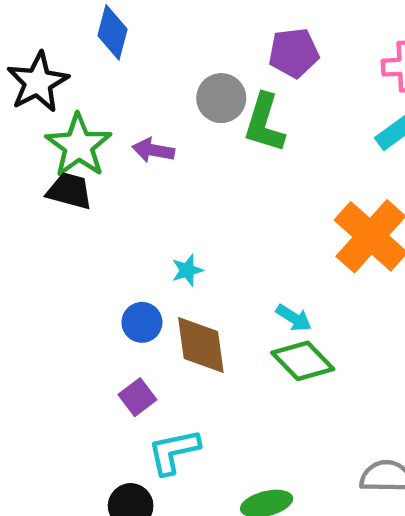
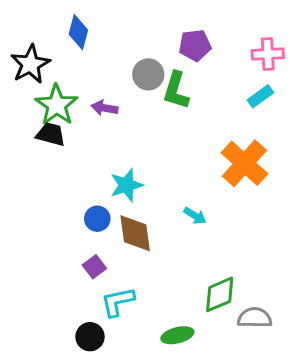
cyan star: (187, 270) -> (126, 185), size x1.6
green diamond: (303, 361) -> (220, 294), moved, turned -69

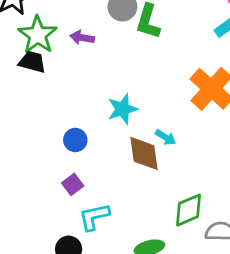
cyan star: (126, 185) -> (122, 109), moved
brown diamond: (135, 233) -> (144, 153), moved

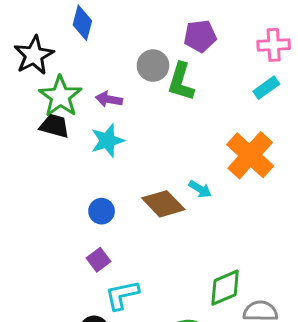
cyan star: (122, 109) -> (107, 141), moved
cyan arrow: (166, 137) -> (200, 189), moved
brown diamond: (144, 153) -> (163, 204), moved, turned -36

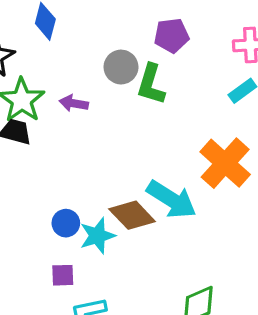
cyan star: (107, 141) -> (97, 236), moved
cyan arrow: (200, 189) -> (171, 199), size x2.0
purple square: (99, 260) -> (63, 275), turned 35

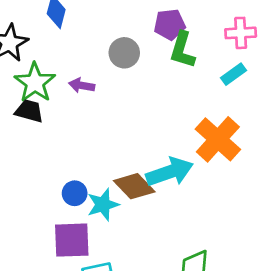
green L-shape: (151, 84) -> (182, 50), moved
cyan arrow: (171, 199) -> (170, 172), turned -51
purple square: (63, 275) -> (72, 240), size x1.8

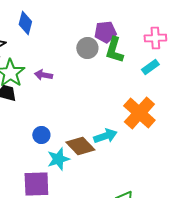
gray circle: (124, 53) -> (87, 48), moved
cyan arrow: (170, 172) -> (105, 136), size x0.7
blue circle: (75, 193) -> (41, 135), moved

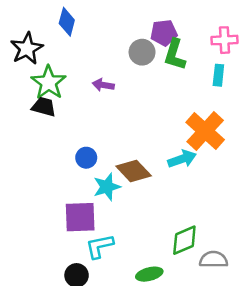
cyan rectangle: (150, 67) -> (218, 75), turned -48
purple arrow: (43, 75) -> (103, 85), moved
cyan arrow: (105, 136) -> (182, 159), moved

